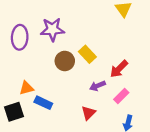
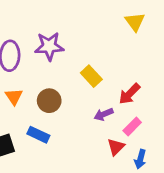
brown circle: (65, 61) -> (49, 101), moved
orange triangle: (26, 88) -> (14, 97), moved, turned -49
red triangle: (88, 113) -> (116, 147), moved

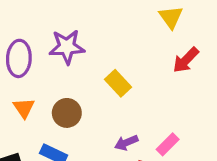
red arrow: (129, 94) -> (186, 60), moved
purple arrow: (104, 114) -> (126, 143), moved

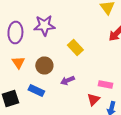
purple arrow: (126, 143) -> (67, 80), moved
pink rectangle: (168, 144) -> (105, 84), turned 56

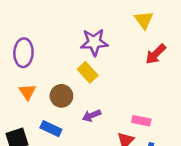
purple star: (44, 26) -> (94, 42), moved
yellow rectangle: (75, 48) -> (88, 72), moved

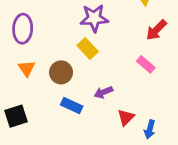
purple arrow: (92, 116) -> (103, 92), moved
pink rectangle: (141, 121) -> (146, 64), moved, turned 30
blue rectangle: (51, 129) -> (72, 106), moved

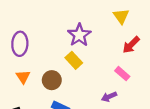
purple star: (94, 18) -> (79, 35), turned -30
purple arrow: (103, 92) -> (109, 97), moved

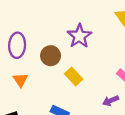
yellow rectangle: (74, 60) -> (74, 76), moved
brown circle: (52, 80) -> (51, 56), moved

